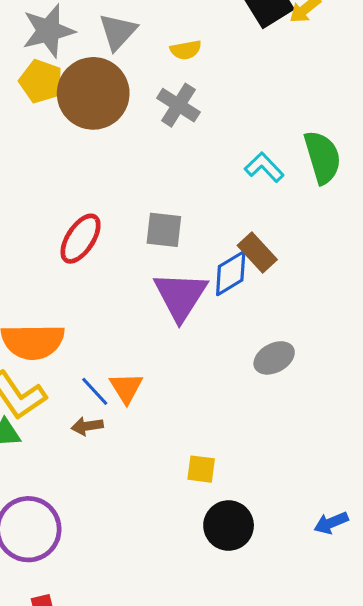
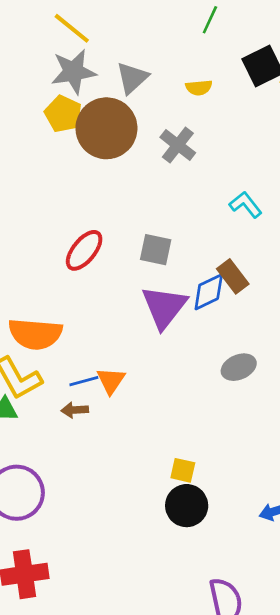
yellow semicircle: (186, 50) -> (199, 88), moved
blue line: (95, 391) -> (84, 381), turned -68
yellow square: (201, 469) -> (183, 470), moved

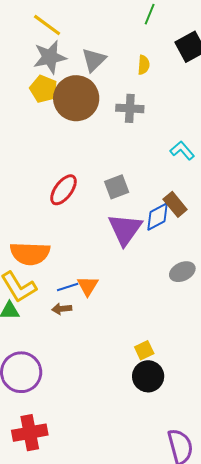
yellow semicircle: (199, 88) -> (144, 65), turned -78
gray cross: (178, 145) -> (130, 108), turned -32
gray square: (156, 250) -> (117, 187), turned -30
yellow square: (183, 470) -> (144, 350), turned -36

